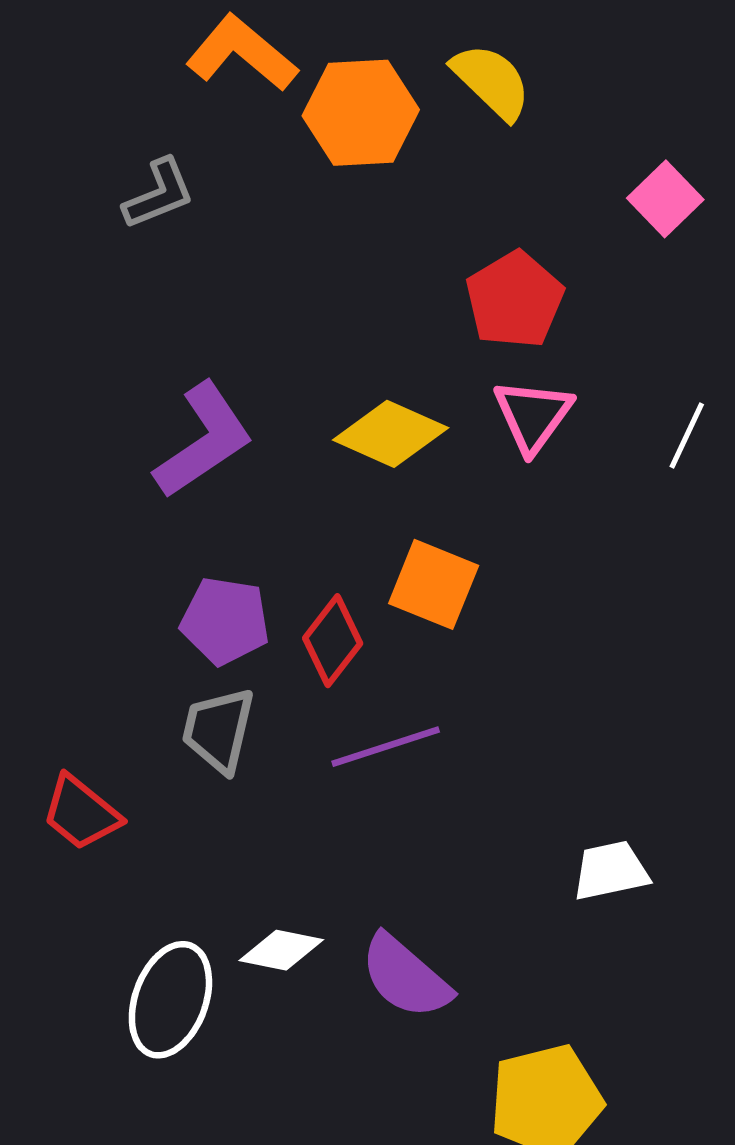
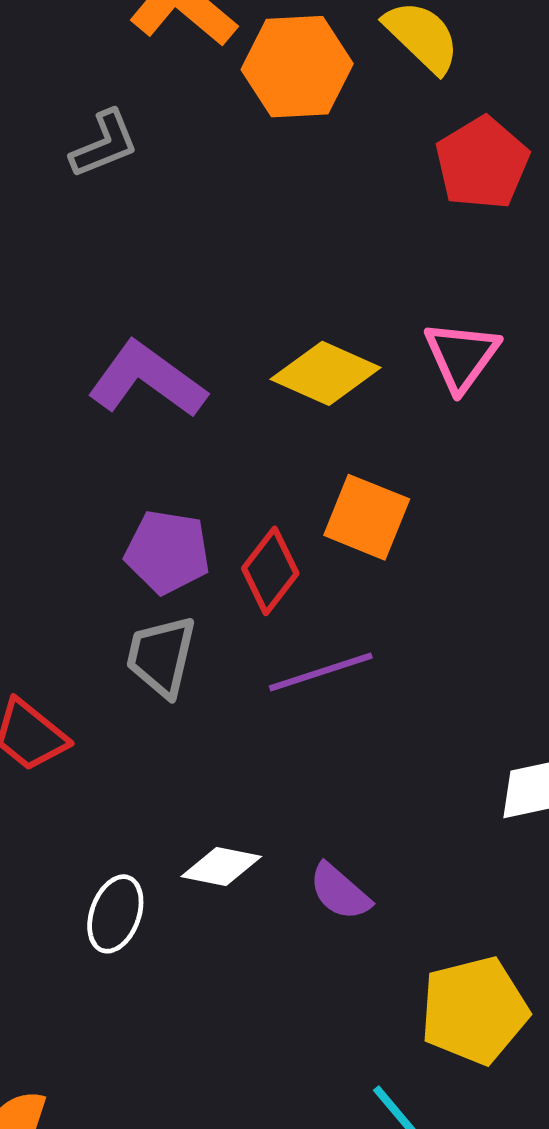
red pentagon: (515, 300) -> (482, 163), moved
purple L-shape: (204, 440) -> (147, 380), turned -110
purple semicircle: (405, 977) -> (340, 892), size x0.7
white ellipse: (170, 1000) -> (115, 914), size x0.7

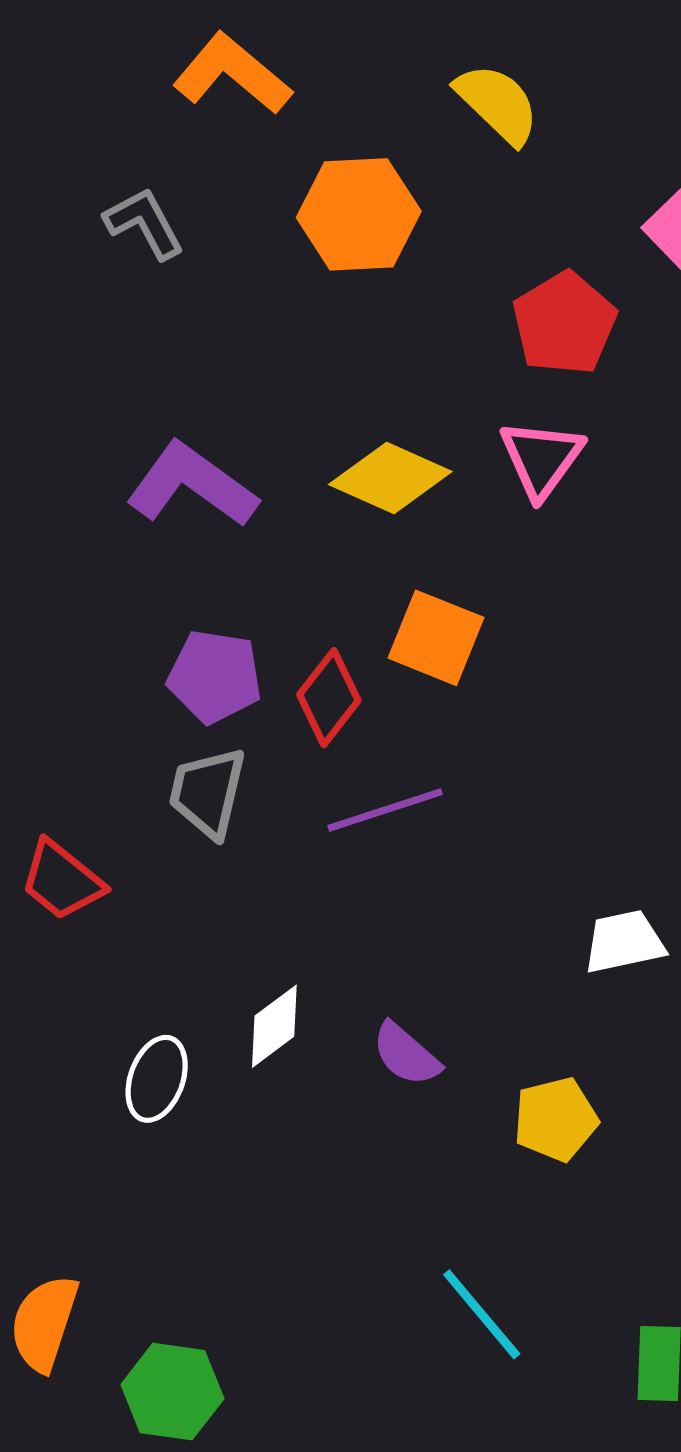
orange hexagon: (297, 67) -> (359, 214), moved
gray L-shape: (104, 144) -> (144, 223), turned -96
red pentagon: (482, 163) -> (564, 323), moved
white diamond: (221, 867) -> (274, 1026), turned -48
yellow pentagon: (474, 1010) -> (555, 1119), moved, size x0.7

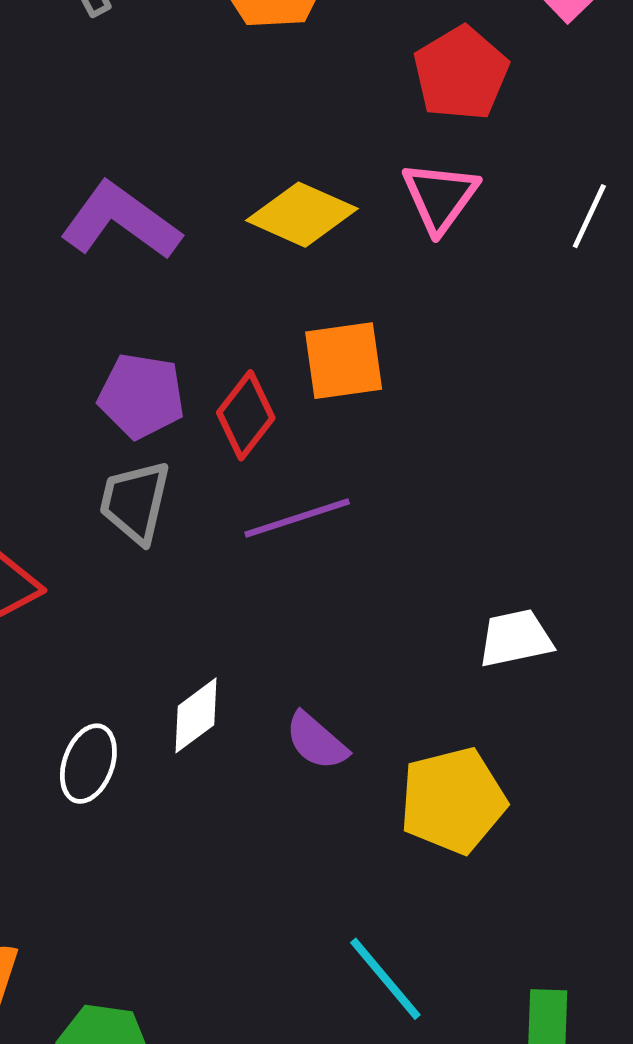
orange square: (436, 638) -> (344, 361), turned -30
yellow pentagon: (555, 1119) -> (453, 801), size x1.4

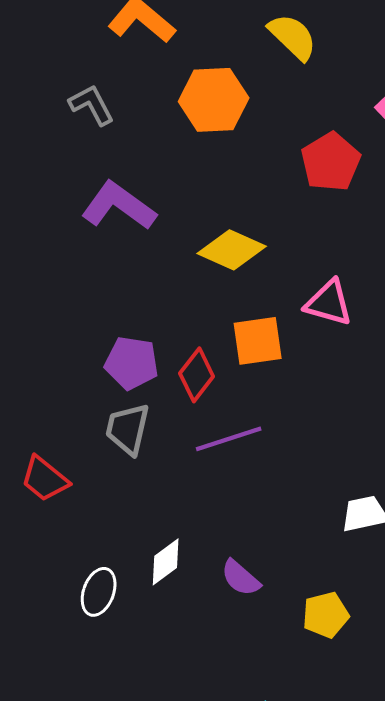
pink triangle: (440, 197) -> (329, 303), moved, turned -50
purple L-shape: (121, 221) -> (119, 206), moved
yellow pentagon: (453, 801) -> (326, 615), size x0.7

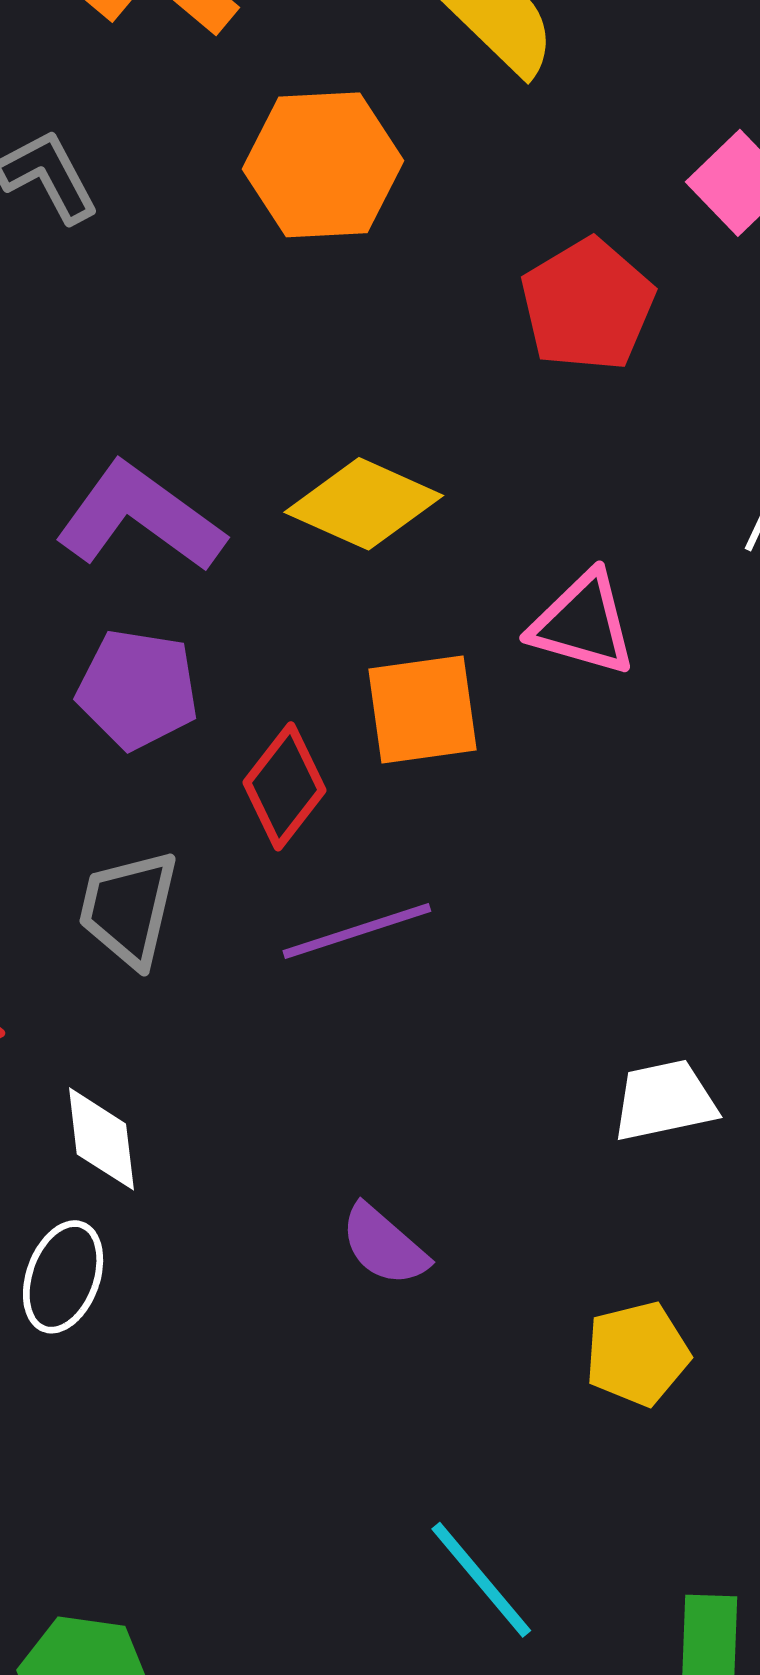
purple L-shape: (119, 206) -> (140, 517), moved
purple pentagon: (132, 363) -> (138, 689), moved
white diamond: (166, 562) -> (101, 1139), moved, turned -60
yellow pentagon: (326, 615) -> (637, 1354), moved

